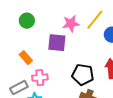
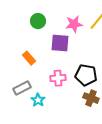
green circle: (27, 21) -> (38, 21), moved
pink cross: (40, 78) -> (58, 78), moved

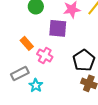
black pentagon: (86, 75) -> (84, 60), turned 30
pink cross: (58, 78) -> (45, 55), moved, turned 35

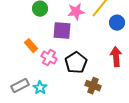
black pentagon: (84, 60) -> (76, 63), moved
gray rectangle: (20, 73) -> (20, 86), moved

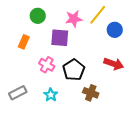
orange rectangle: (31, 46) -> (24, 42), moved, turned 64
red arrow: (116, 57) -> (114, 64), turned 114
cyan star: (40, 88) -> (51, 95), moved

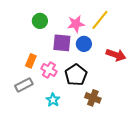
blue circle: (115, 30) -> (84, 44), moved
orange rectangle: (24, 42) -> (31, 61), moved
red arrow: (114, 64) -> (116, 55), moved
gray rectangle: (18, 93) -> (24, 85), moved

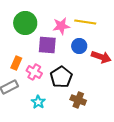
yellow line: (100, 20) -> (85, 22), turned 60
green circle: (40, 21) -> (25, 23), size x1.5
blue circle: (84, 44) -> (79, 46), moved

